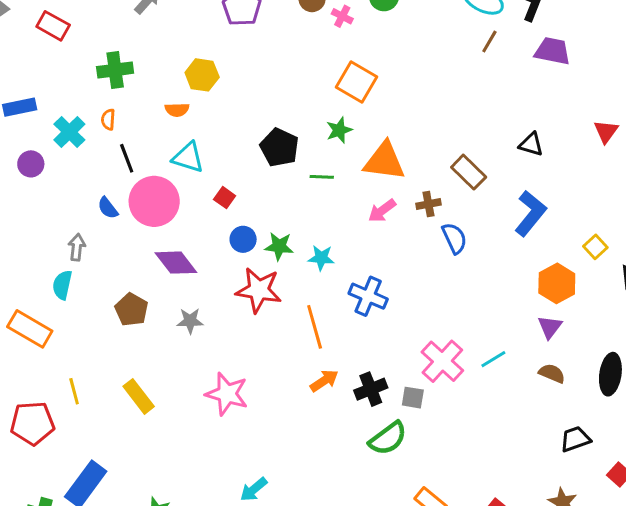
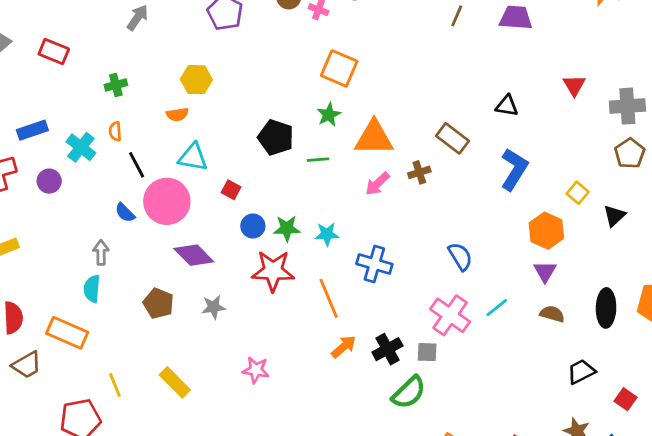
green cross: (115, 70) -> (116, 85), size x0.7
blue semicircle: (454, 238) -> (460, 256), moved
pink star: (227, 394) -> (256, 370), size x0.7

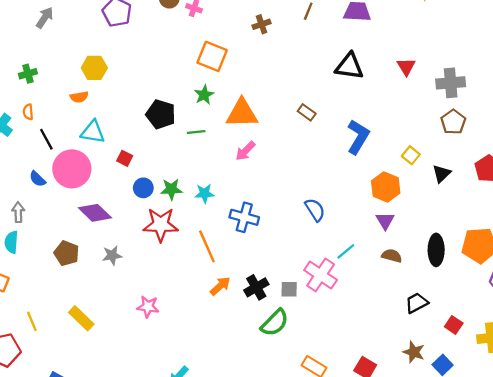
black triangle: (507, 106) -> (349, 66), moved, size x1.5
brown rectangle: (452, 138) -> (307, 112), size x0.7
brown cross: (419, 172) -> (262, 24), moved
pink cross: (450, 315) -> (321, 275), moved

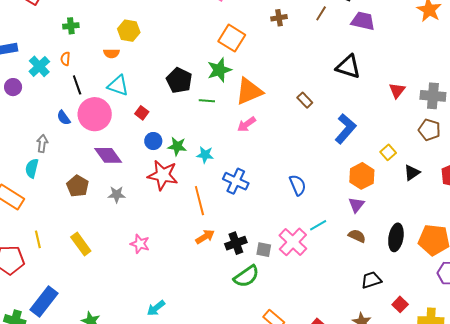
red triangle: (406, 67) -> (397, 90), moved
green star: (204, 95) -> (219, 70), size x1.4
orange triangle: (242, 113) -> (249, 91), turned -32
brown pentagon: (453, 122) -> (429, 130), turned -30

